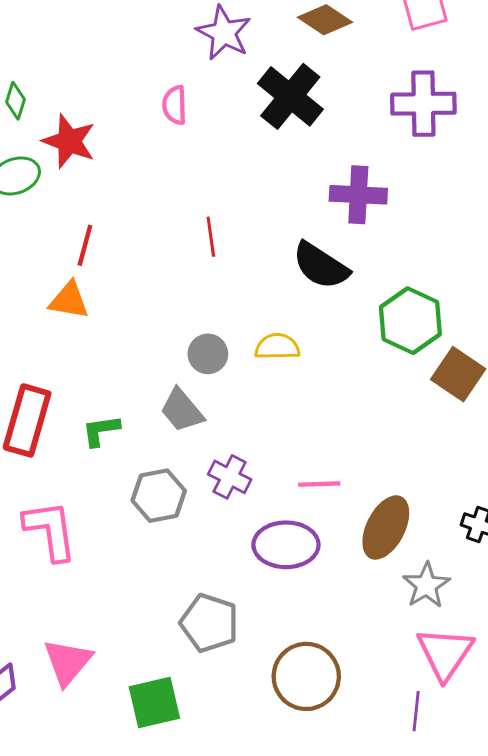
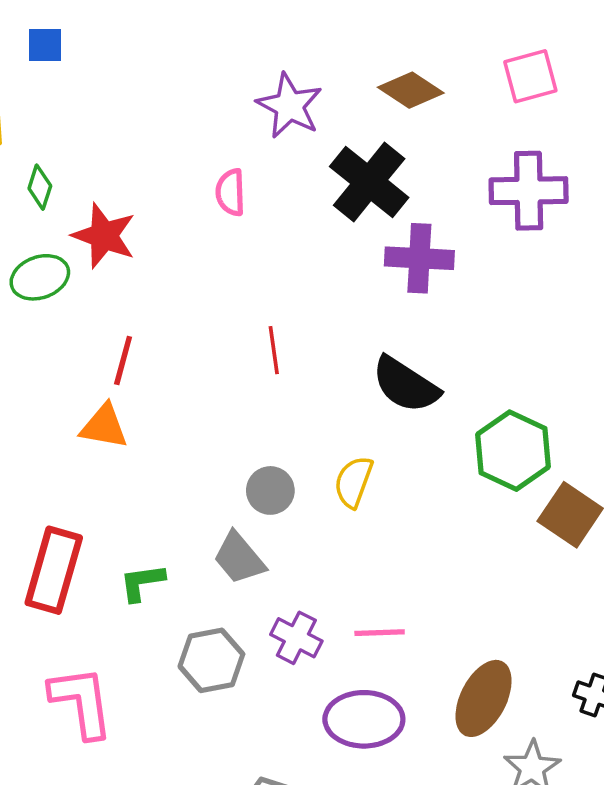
purple cross: (358, 195) -> (419, 258), moved
yellow semicircle: (277, 347) -> (354, 482), turned -69
pink line: (319, 484) -> (380, 633), moved

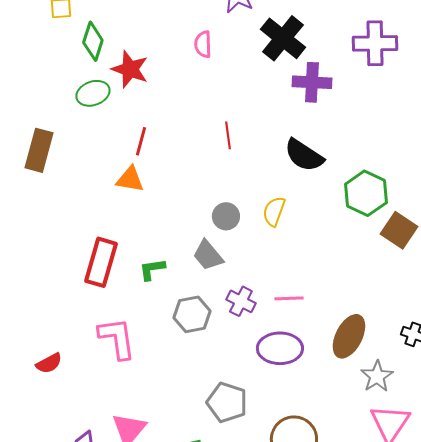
green diamond: (40, 187) -> (93, 41), size x1.5

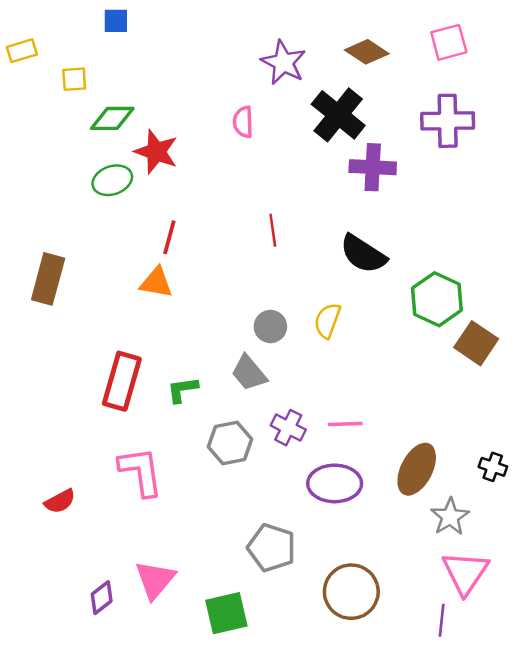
green diamond: (93, 41) -> (112, 118), turned 72
brown rectangle: (39, 150) -> (48, 279), moved

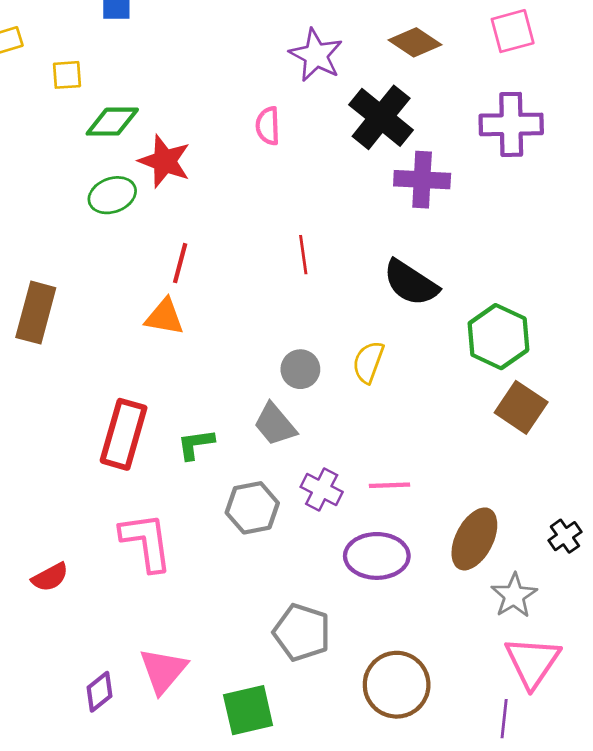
brown square: (476, 343) -> (521, 407), moved
black cross: (493, 467) -> (565, 536), turned 36

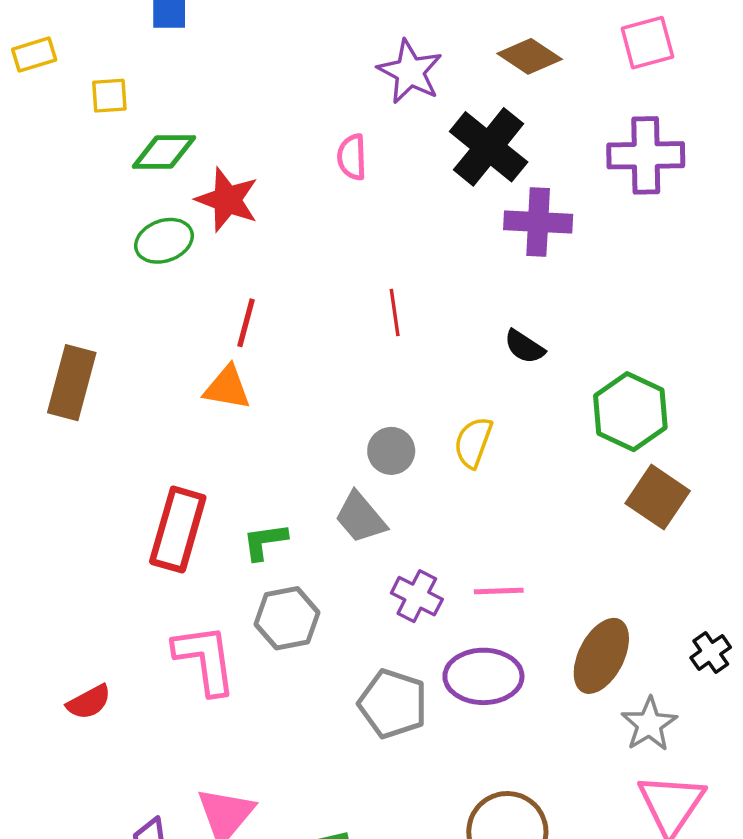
black semicircle: (411, 283) -> (524, 347), size x0.6
gray hexagon: (252, 508) -> (287, 618), moved
gray pentagon: (302, 632) -> (393, 704), moved

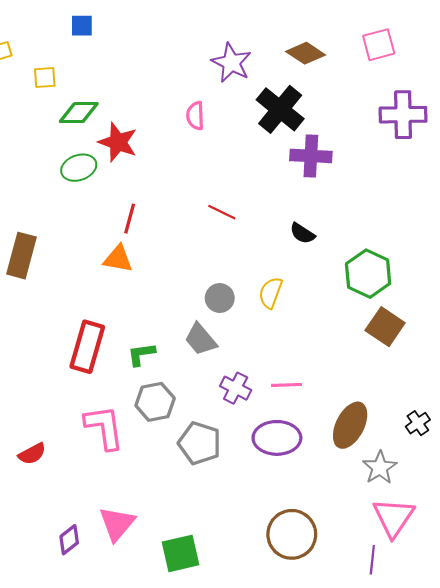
purple cross: (646, 155) -> (403, 115), moved
red line: (395, 313) -> (222, 212), turned -56
gray pentagon: (393, 704) -> (200, 443), moved

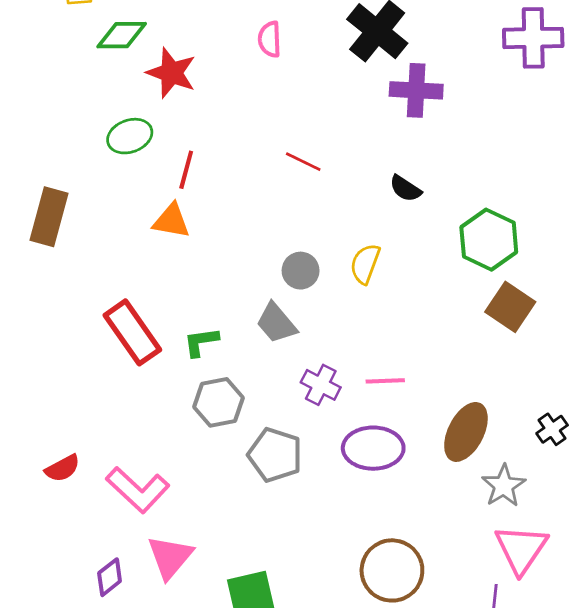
green ellipse: (79, 168) -> (130, 136), moved
red rectangle: (87, 347) -> (132, 332), turned -51
pink L-shape: (104, 427) -> (138, 490), moved, turned 141

